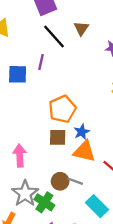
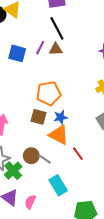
brown triangle: (81, 28) -> (56, 49), moved, turned 40

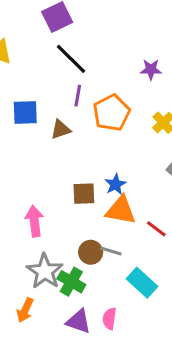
purple line: (40, 48) -> (78, 96), moved
brown triangle: (56, 49) -> (61, 129), moved
orange pentagon: (49, 93) -> (112, 113), moved

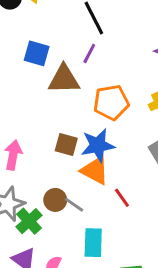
orange pentagon: (112, 113) -> (111, 102), moved
brown triangle: (61, 129) -> (64, 79), size x1.6
blue star: (115, 184) -> (98, 145), size x1.6
cyan rectangle: (142, 283) -> (93, 243), turned 32

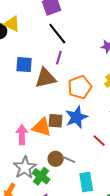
orange triangle: (95, 171) -> (42, 127), moved
red line: (122, 198) -> (99, 141), moved

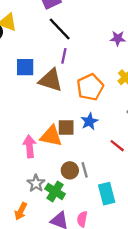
brown triangle: (45, 78) -> (51, 80), turned 35
blue star: (76, 117) -> (89, 121), size x0.7
gray line: (69, 159) -> (85, 170), turned 56
gray star: (25, 168) -> (36, 183), size x0.7

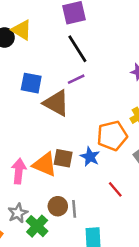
purple line: (64, 56) -> (76, 79), turned 42
orange pentagon: (90, 87) -> (112, 136), moved
blue star: (89, 121) -> (90, 157), turned -30

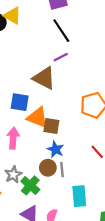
blue square: (31, 83) -> (20, 102), moved
blue star: (90, 157) -> (56, 149), moved
orange triangle: (45, 164) -> (37, 117), moved

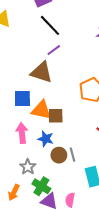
blue star: (56, 149) -> (46, 139), moved
green cross: (30, 185) -> (41, 186), moved

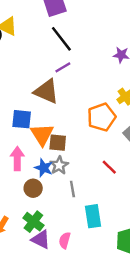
orange triangle: (41, 110) -> (42, 134), turned 40
brown circle: (59, 155) -> (33, 188), moved
gray star: (28, 167) -> (59, 165), moved

